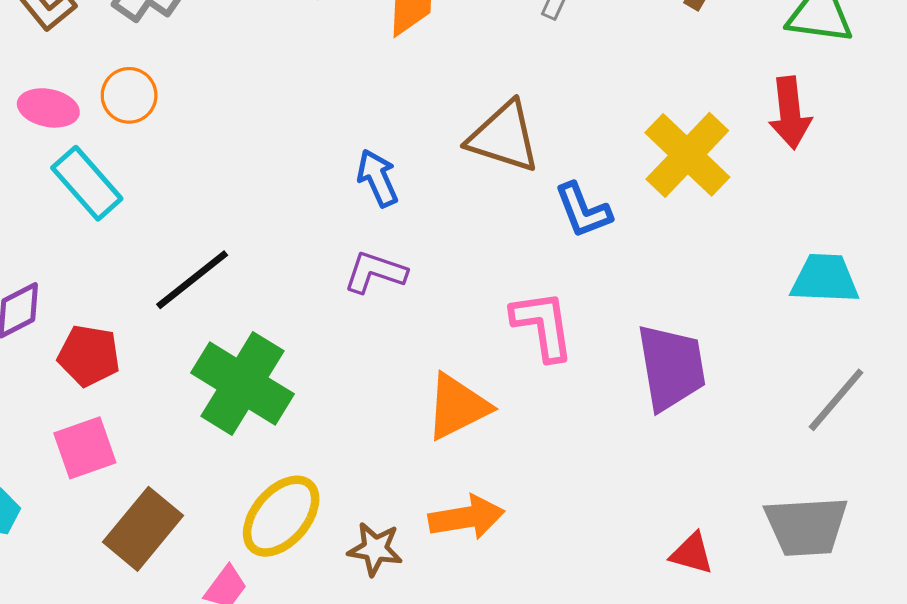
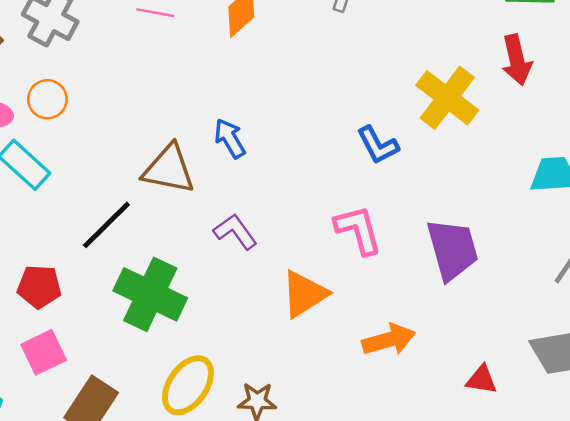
brown triangle: (504, 137) -> (169, 169), moved
purple L-shape: (375, 272) -> (235, 232), moved, turned 42
orange arrow: (467, 517) -> (389, 340), moved

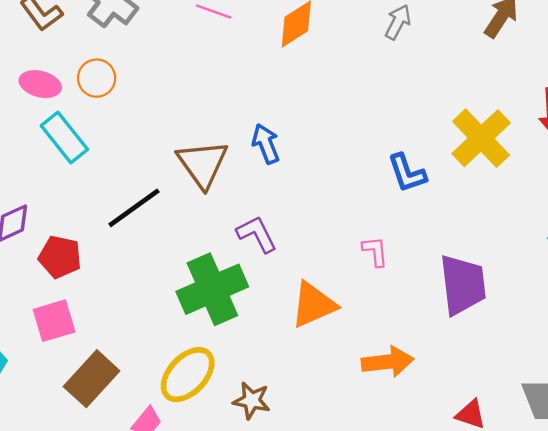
brown triangle: (169, 169) -> (202, 164), turned 34
pink L-shape: (358, 230) -> (375, 251), size x0.6
green cross: (150, 294) -> (212, 289), moved, turned 32

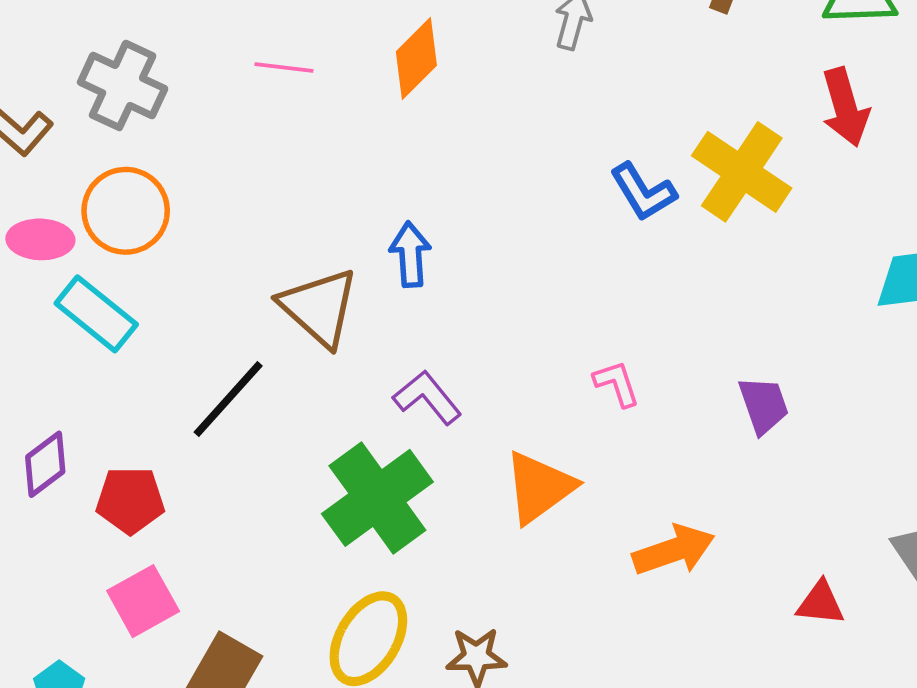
orange circle: (97, 78) -> (126, 211), size x1.4
blue arrow: (266, 144) -> (410, 254), turned 30
blue L-shape: (407, 173) -> (643, 192), moved
purple trapezoid: (463, 285) -> (764, 405), size x0.6

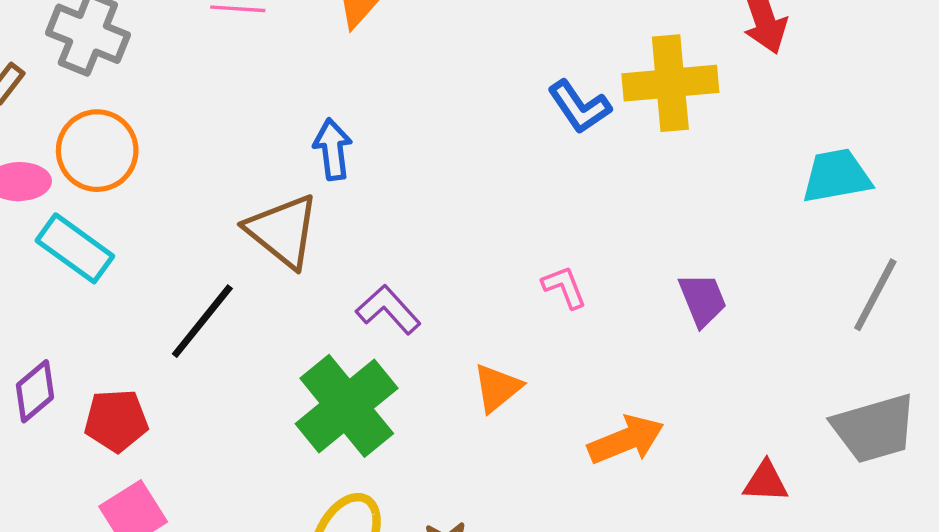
yellow cross: (742, 172) -> (670, 83), turned -36
blue arrow: (410, 254) -> (333, 149), moved
orange triangle: (539, 487) -> (497, 388), size x0.7

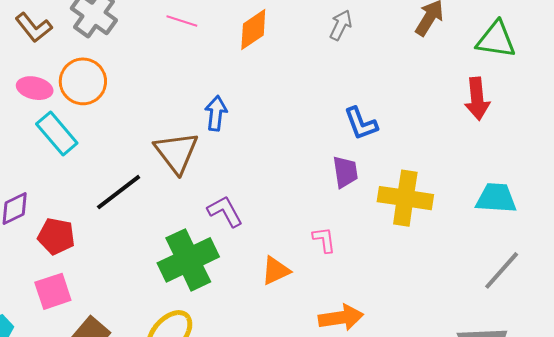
yellow cross: (670, 83) -> (405, 198), moved
pink L-shape: (564, 287) -> (324, 240), moved
purple trapezoid: (703, 300) -> (345, 172), moved

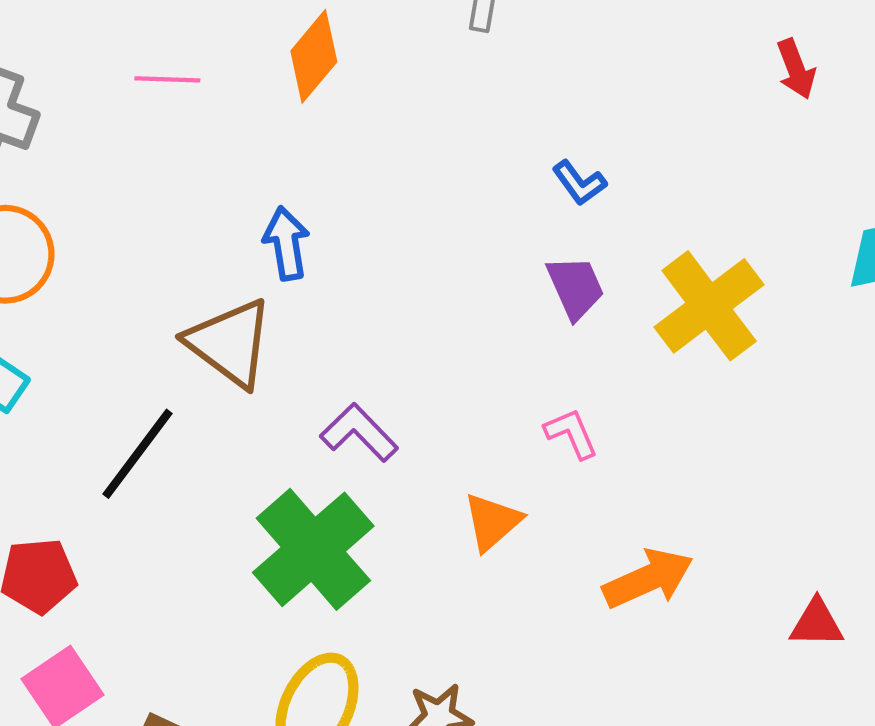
red arrow: (477, 99) -> (796, 69), size x0.7
blue L-shape: (361, 124) -> (579, 183), size x0.7
yellow cross: (405, 198) -> (709, 306), turned -30

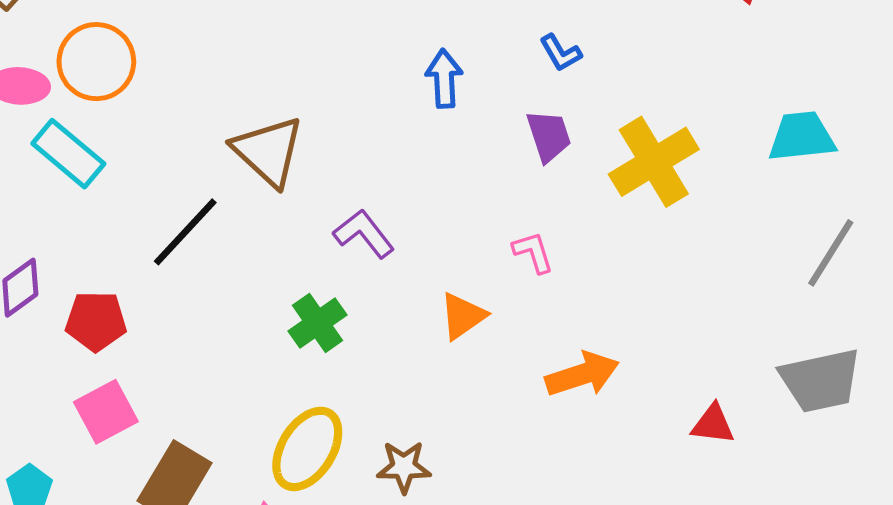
blue arrow: (286, 243) -> (444, 79), moved
green cross: (313, 549) -> (318, 323), size x0.6

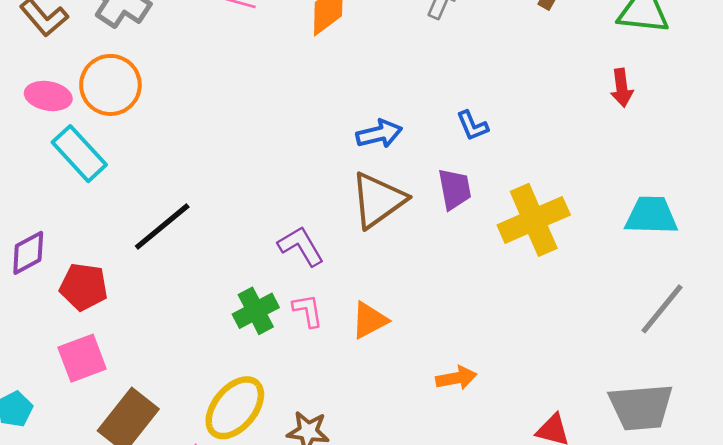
blue arrow: (444, 79) -> (379, 134), turned 72
brown triangle: (268, 151) -> (378, 200), moved, turned 34
pink L-shape: (533, 252) -> (308, 311), moved
orange arrow: (582, 374) -> (456, 378), size x0.7

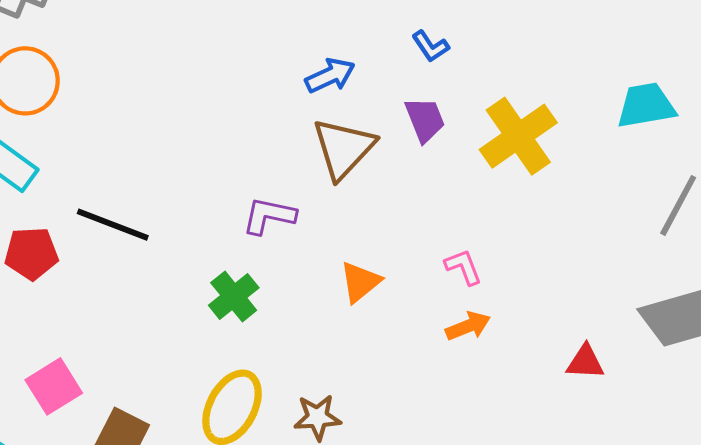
black line: (162, 226) -> (113, 225), turned 72
purple L-shape: (301, 246) -> (269, 216), turned -36
red pentagon: (84, 287) -> (31, 253), moved
pink L-shape: (308, 311) -> (463, 267), moved

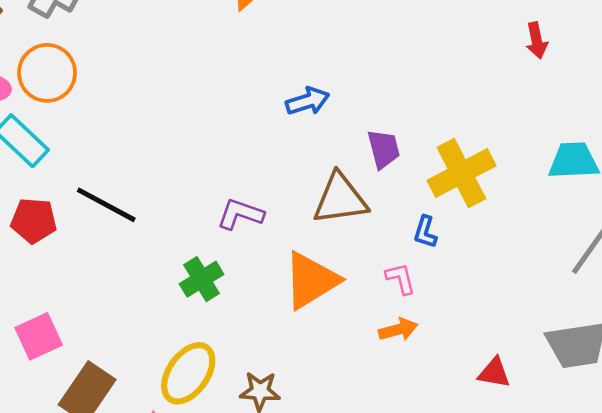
blue L-shape: (430, 46) -> (425, 232), moved, turned 44
brown triangle: (343, 148) -> (340, 199), moved, turned 32
orange triangle: (360, 282) -> (311, 280), size x1.6

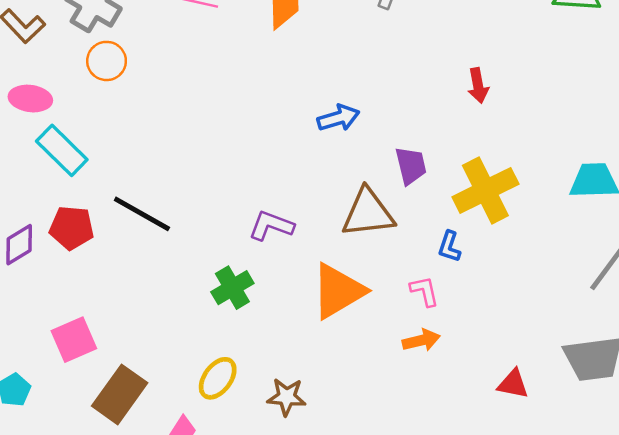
red arrow: (537, 40) -> (478, 86), moved
orange circle: (47, 73) -> (107, 61), moved, size x0.7
yellow ellipse: (188, 373) -> (218, 378), size x0.7

